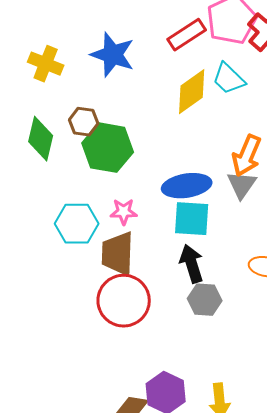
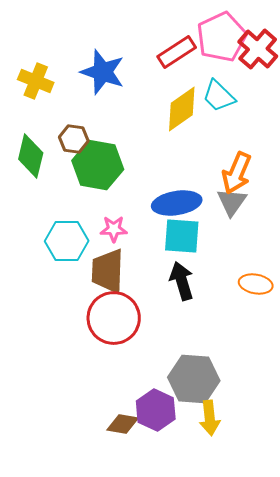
gray hexagon: (205, 300) -> (194, 379), moved, size x1.5

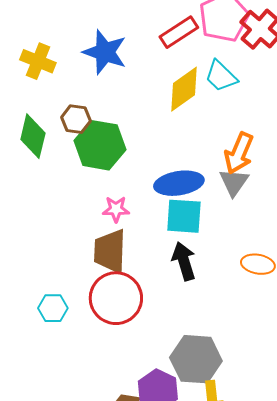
cyan hexagon: (67, 241) -> (53, 308), moved, size x0.7

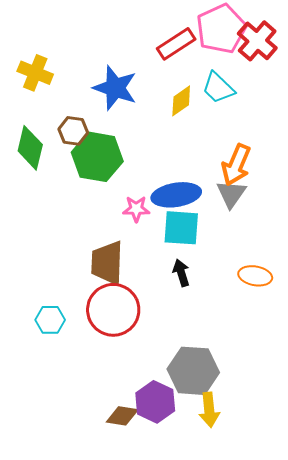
blue star: (105, 52) -> (115, 88), moved
yellow diamond: (184, 89) -> (181, 101), size x0.7
pink star: (116, 209) -> (136, 209), moved
black arrow: (184, 261) -> (181, 273), size x0.7

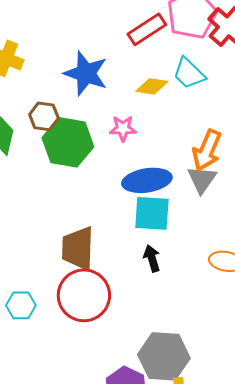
yellow diamond: (181, 101) -> (152, 86), turned 44
pink star: (136, 209) -> (123, 128), moved

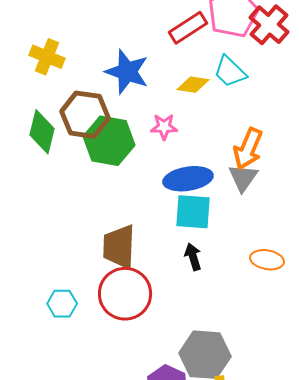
brown hexagon: (44, 116) -> (85, 115), size x1.6

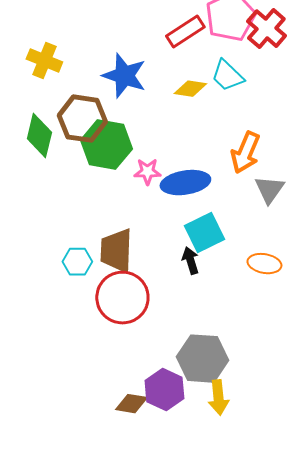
pink star: (164, 127) -> (147, 172), moved
gray triangle: (243, 178) -> (269, 190), moved
cyan square: (193, 212) -> (204, 233), moved, turned -30
cyan hexagon: (62, 304) -> (77, 262), moved

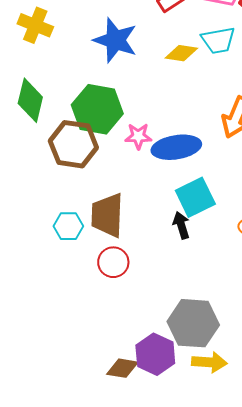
cyan trapezoid: (227, 76) -> (218, 40), turned -54
brown hexagon: (82, 119) -> (73, 144), moved
red circle: (122, 298) -> (113, 262), size x0.6
yellow arrow: (218, 398) -> (209, 362), turned -80

